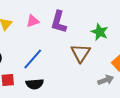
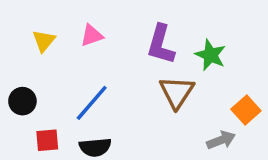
purple L-shape: (59, 22) -> (161, 44), moved

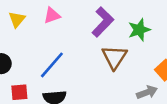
purple L-shape: (161, 44) -> (103, 22), turned -152
green star: (210, 55) -> (139, 30), turned 30

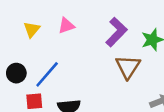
blue line: (52, 65) -> (47, 74), moved

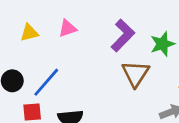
yellow triangle: (32, 29) -> (29, 33), turned 36

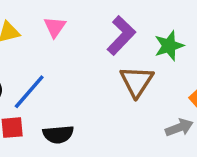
pink triangle: (67, 28) -> (55, 27), turned -36

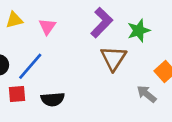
pink triangle: (55, 27) -> (47, 27), moved
gray arrow: (179, 128) -> (147, 94), turned -120

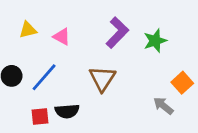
pink triangle: (47, 27) -> (62, 37), turned -36
brown triangle: (113, 58) -> (102, 79), moved
red square: (17, 94) -> (40, 117), moved

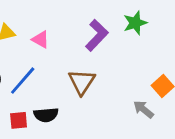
green star: (155, 41) -> (135, 23), moved

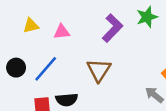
pink triangle: (41, 39) -> (62, 32), turned -35

